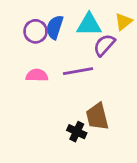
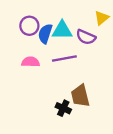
cyan triangle: (89, 24) -> (62, 30), moved
blue semicircle: (55, 27) -> (45, 34), moved
purple semicircle: (104, 45) -> (86, 37), turned -108

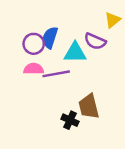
purple circle: (29, 26) -> (34, 44), moved
cyan triangle: (62, 30) -> (75, 53), moved
purple line: (64, 59) -> (56, 74), moved

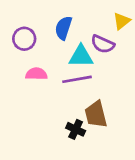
blue semicircle: (50, 38) -> (63, 28), moved
purple circle: (34, 44) -> (24, 39), moved
purple line: (56, 74) -> (77, 79), moved

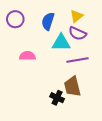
yellow triangle: (122, 21) -> (76, 16), moved
purple circle: (24, 39) -> (15, 19), moved
purple line: (77, 79) -> (78, 60), moved

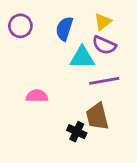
pink semicircle: (28, 56) -> (37, 96), moved

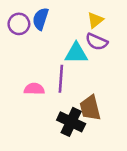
blue semicircle: (64, 29) -> (41, 19), moved
purple line: (104, 81) -> (61, 79), moved, turned -76
black cross: (77, 132) -> (71, 122), size x1.5

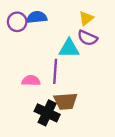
blue semicircle: (41, 19) -> (37, 17), turned 66
brown trapezoid: (90, 108) -> (66, 101), moved, turned -80
black cross: (71, 122) -> (47, 113), moved

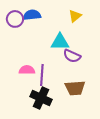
purple semicircle: (87, 38) -> (72, 56), moved
purple line: (55, 71) -> (42, 75), moved
brown trapezoid: (66, 101) -> (75, 88), moved

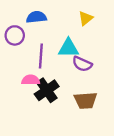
purple circle: (15, 19) -> (15, 35), moved
purple line: (42, 75) -> (41, 56), moved
black cross: (41, 98) -> (47, 90), moved, turned 30

